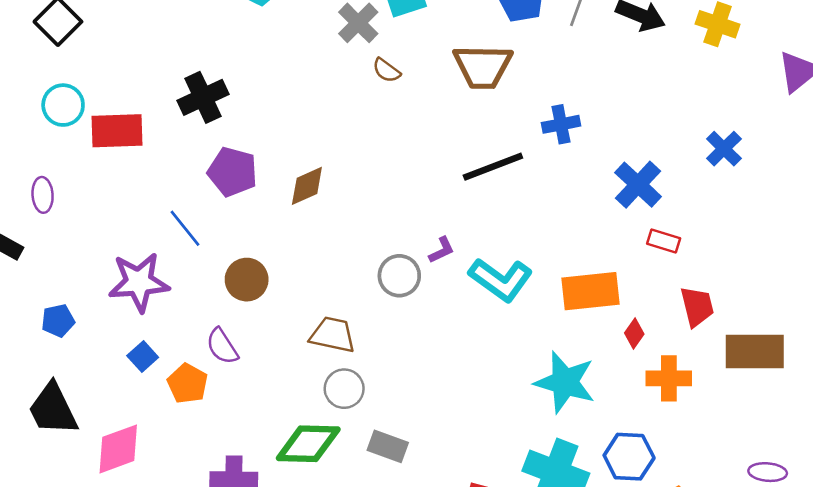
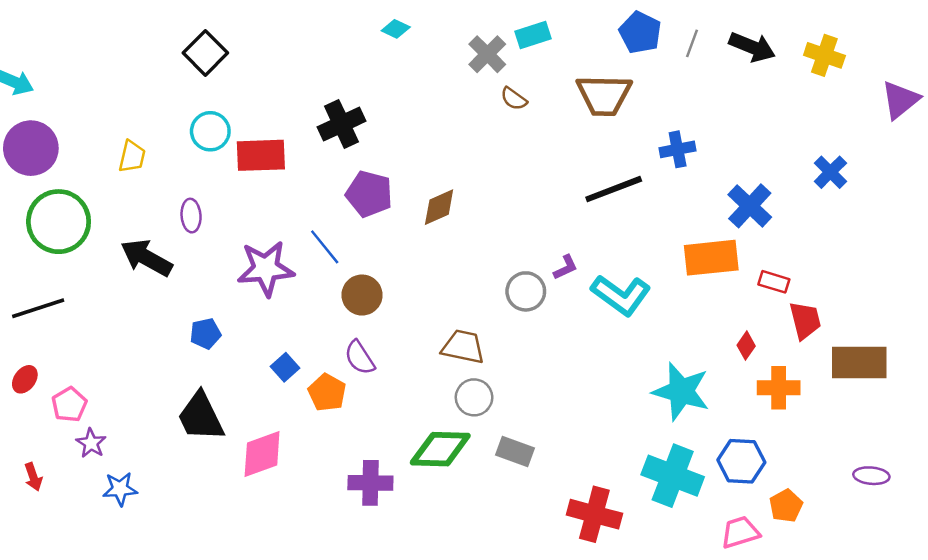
red rectangle: (664, 241) -> (774, 282), moved
brown circle: (247, 280) -> (362, 295), moved
purple star: (139, 282) -> (266, 269), moved
orange rectangle: (591, 291) -> (711, 258), moved

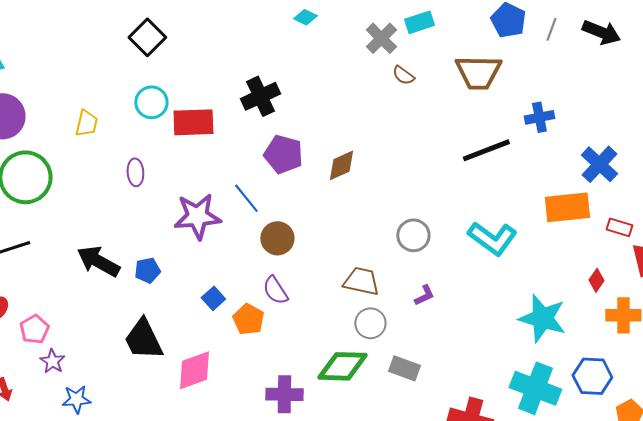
black arrow: (146, 258) -> (98, 261), moved
purple L-shape: (566, 267) -> (424, 295), moved

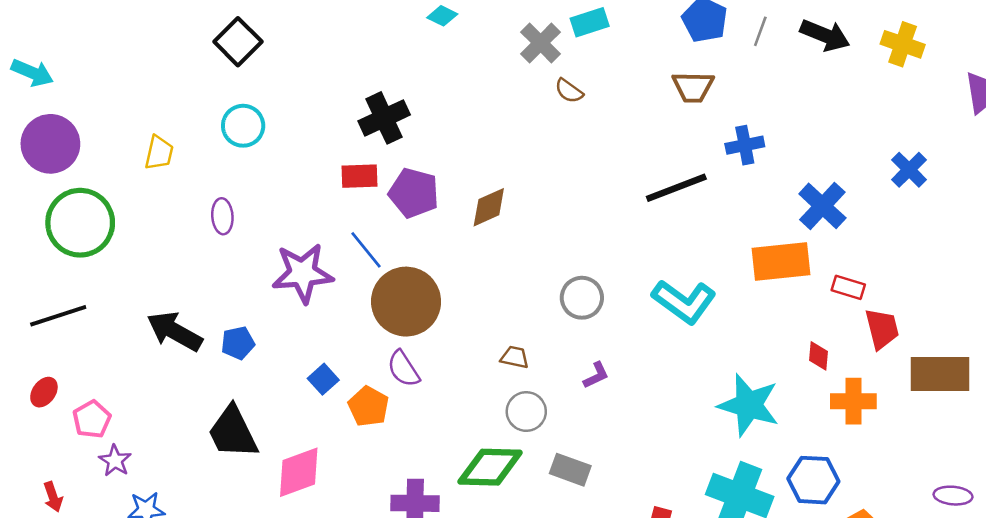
brown trapezoid: (478, 72) -> (693, 87), moved, size x0.7
red rectangle: (193, 122) -> (359, 176), moved, size x0.7
brown circle: (277, 238) -> (406, 302), size x1.6
red diamond: (596, 280) -> (819, 356), turned -30
brown trapezoid: (361, 281) -> (515, 357), size x0.6

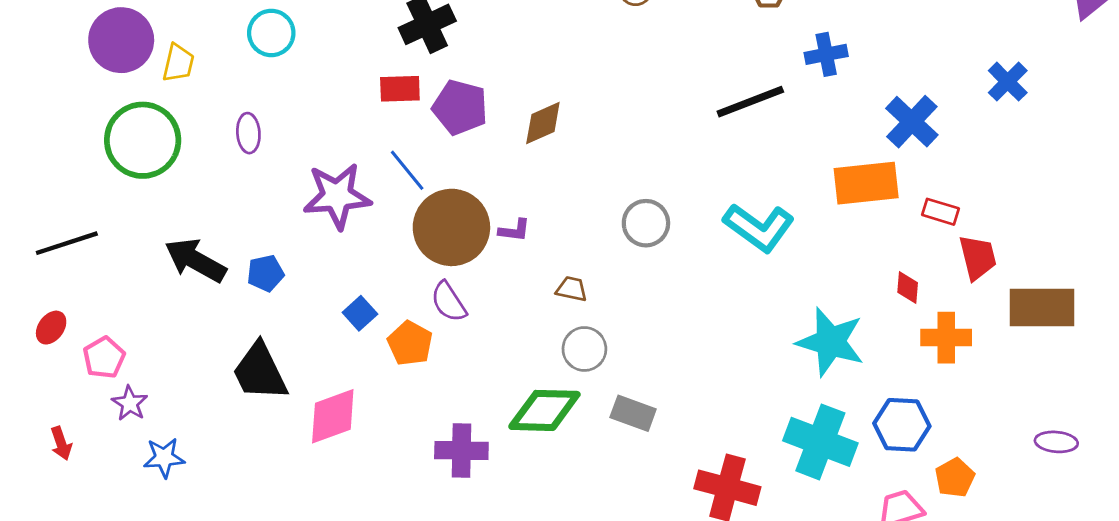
purple circle: (50, 144) -> (121, 40), moved
green circle: (80, 223) -> (143, 140), moved
purple L-shape: (596, 375) -> (514, 230), moved, turned 32

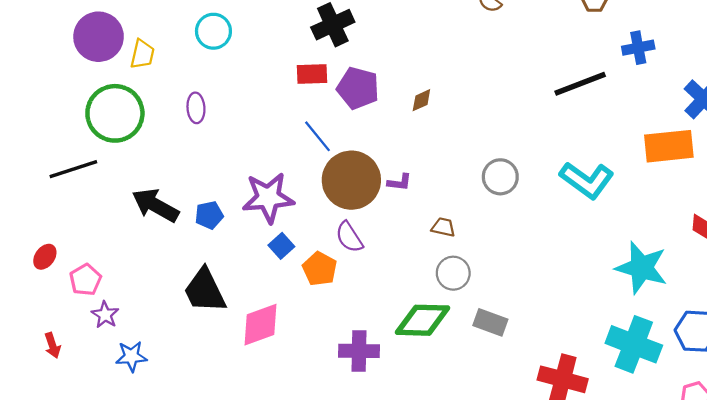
brown diamond: (543, 123) -> (421, 100), size x0.7
purple star: (337, 196) -> (268, 198), moved
black line: (67, 243) -> (73, 169), moved

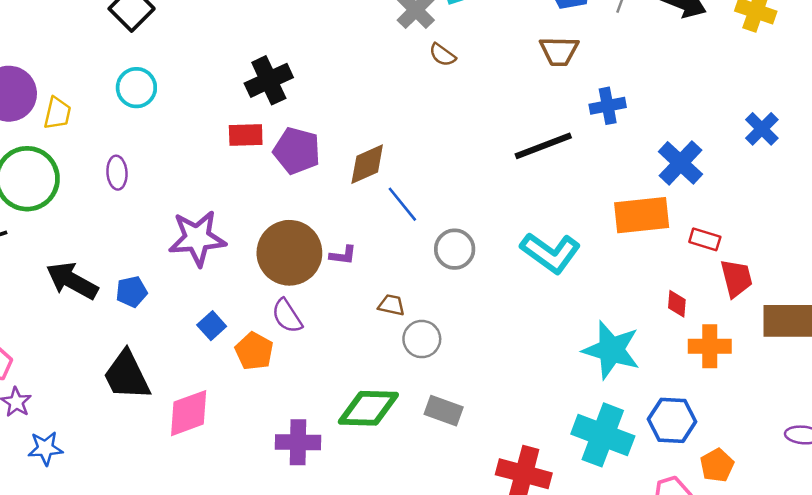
brown diamond: (421, 100) -> (367, 164), size x1.6
blue line: (317, 136) -> (402, 204), moved
purple star: (268, 198) -> (197, 238), moved
gray circle: (453, 273) -> (422, 339), moved

